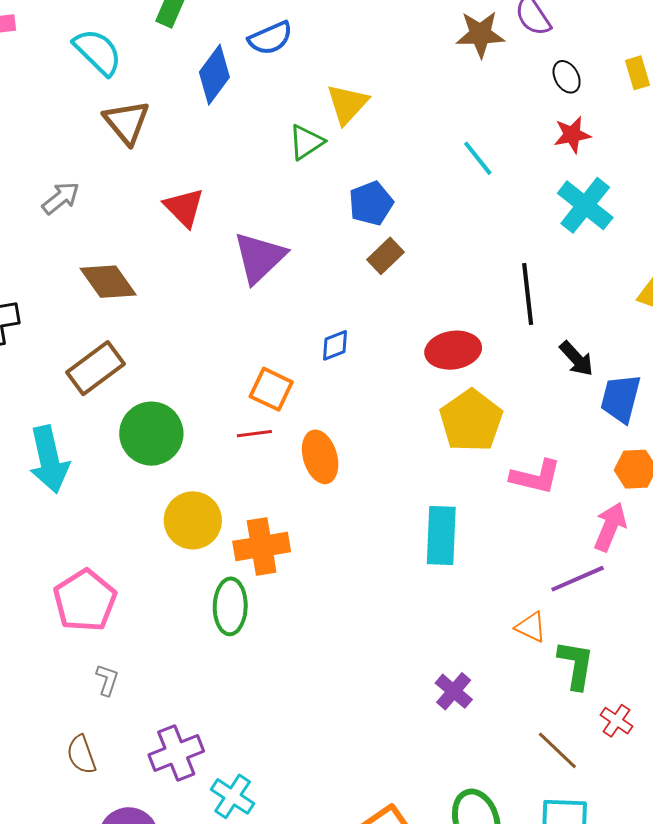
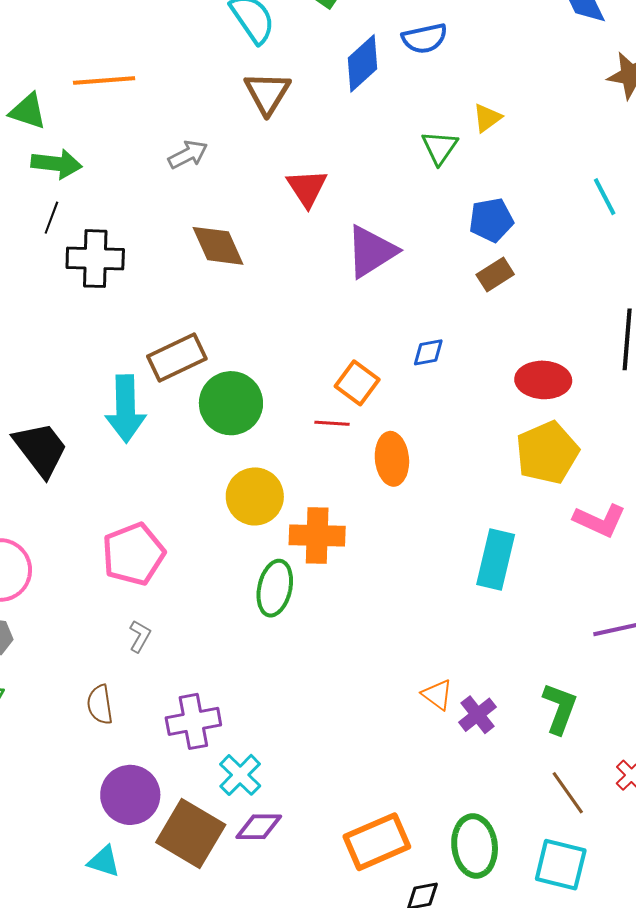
yellow triangle: (347, 104) -> (487, 118), size x0.7
green triangle: (306, 142) -> (440, 147), turned -33
brown rectangle: (96, 368) -> (177, 358), moved
orange triangle: (531, 627) -> (437, 695), moved
green L-shape: (576, 665) -> (560, 708), moved

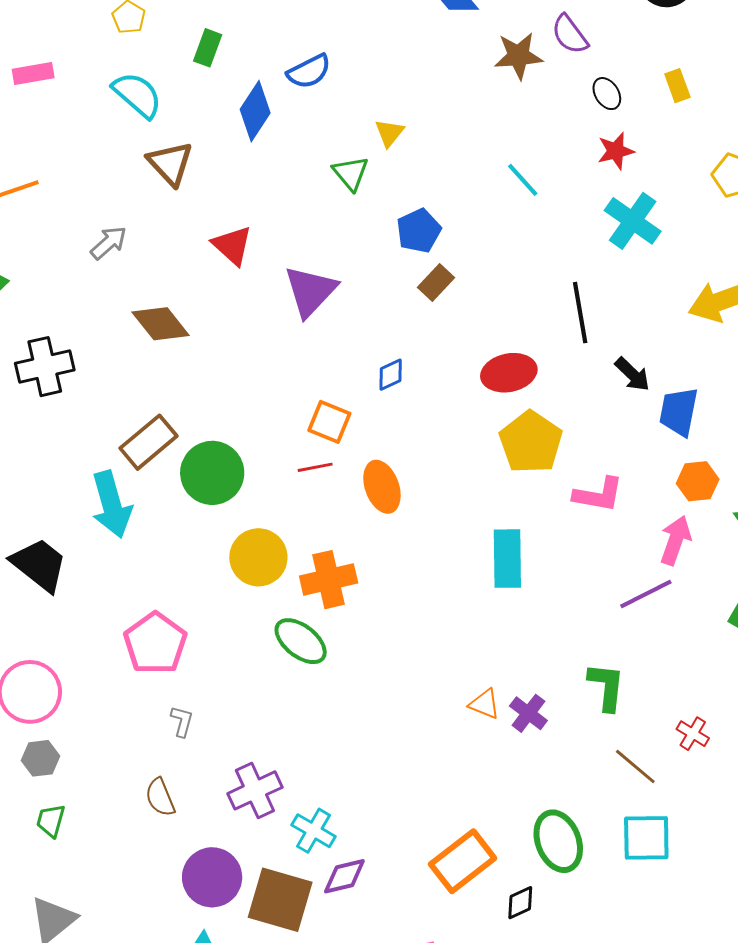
green ellipse: (275, 588) -> (301, 641), turned -50

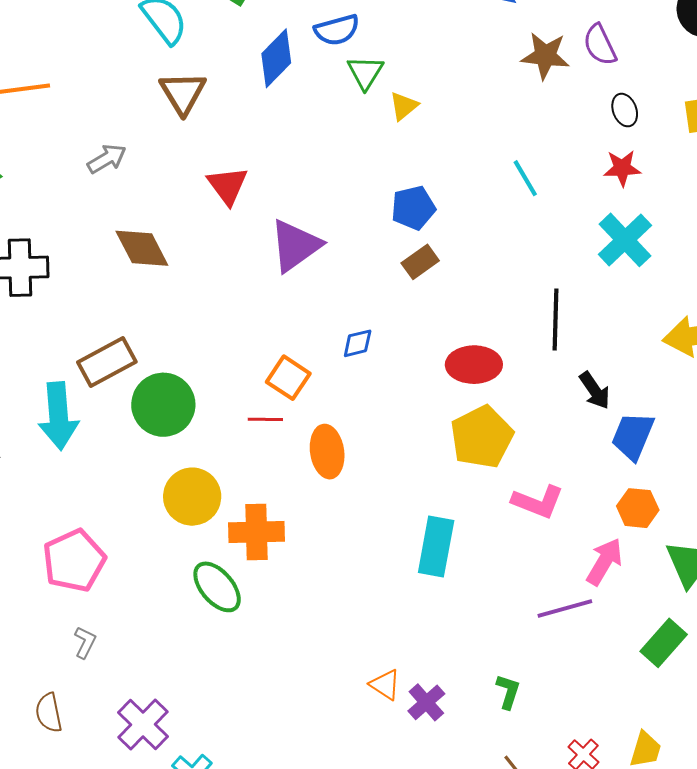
green triangle: (351, 173) -> (365, 72), moved
green L-shape: (606, 687) -> (508, 692), size x0.7
purple cross: (255, 790) -> (143, 724), turned -32

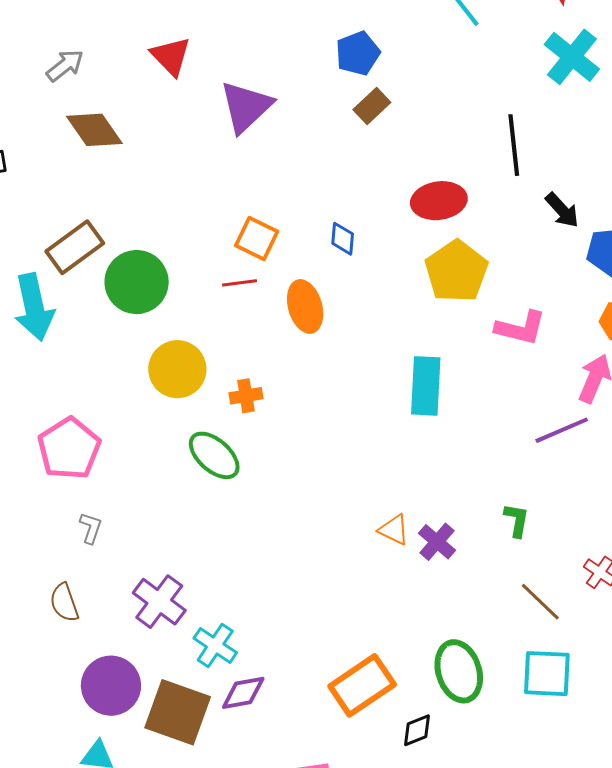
gray arrow: (107, 159) -> (65, 65), moved
blue diamond: (358, 343) -> (343, 239), moved, turned -64
orange cross: (257, 532) -> (246, 396), size x0.6

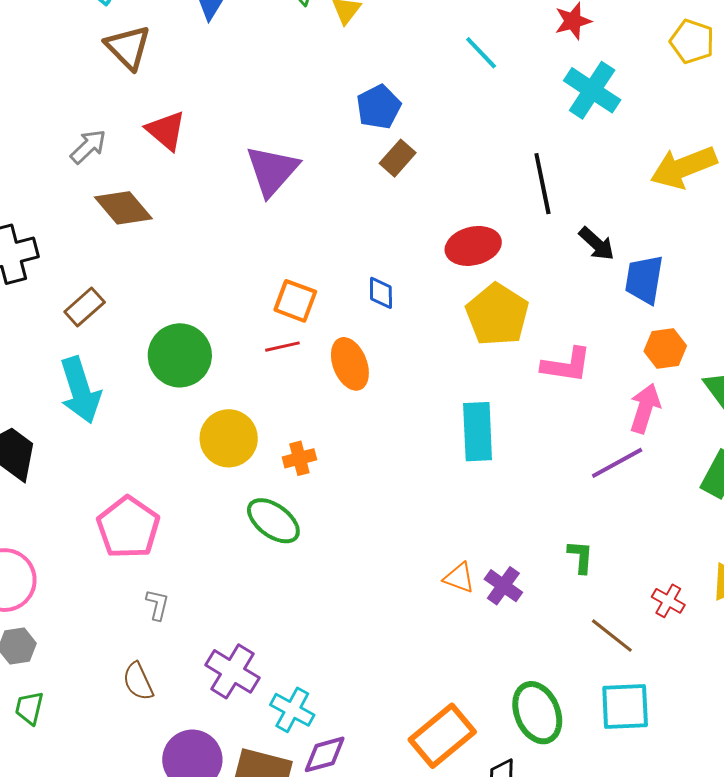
red triangle: (171, 56) -> (166, 131), moved
brown rectangle: (75, 247) -> (85, 307), moved, size x0.7

